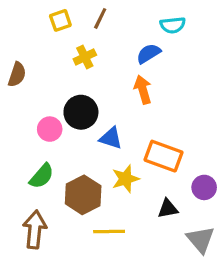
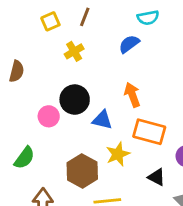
orange arrow: (143, 90) -> (132, 95), moved
green semicircle: (42, 176) -> (24, 158), moved
black triangle: (168, 209) -> (157, 177), turned 42

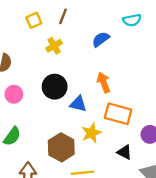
cyan semicircle: (148, 18) -> (132, 20), moved
pink circle: (49, 116) -> (14, 94), moved

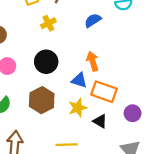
blue triangle: (78, 104) -> (79, 80), moved
brown hexagon: (61, 147) -> (42, 100), moved
black triangle: (124, 152) -> (100, 121), moved

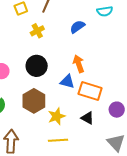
yellow star: (78, 108) -> (57, 116), moved

